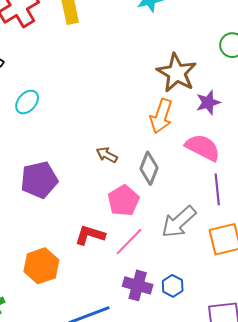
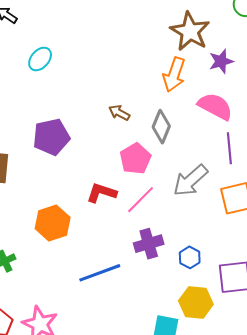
purple cross: (138, 285) -> (149, 244), turned -32
blue hexagon: (173, 286) -> (190, 257), moved

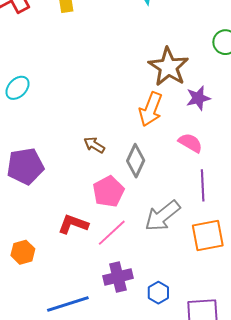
pink semicircle: (215, 106) -> (190, 143), size x0.7
orange hexagon: (53, 223) -> (23, 252), size x0.7

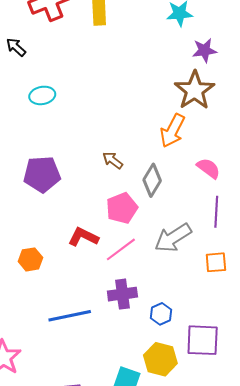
cyan ellipse: (17, 88) -> (42, 95), turned 30
purple star: (198, 98) -> (204, 50), moved
orange square: (208, 236) -> (216, 262), size x0.7

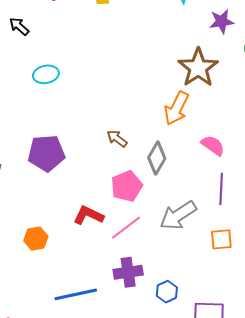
purple star: (204, 50) -> (222, 21), moved

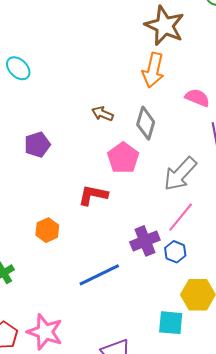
cyan ellipse: (46, 74) -> (18, 68), turned 70
purple pentagon: (46, 153) -> (37, 145), size x0.7
pink line: (126, 228) -> (181, 217), moved
blue hexagon: (167, 292) -> (175, 252), moved

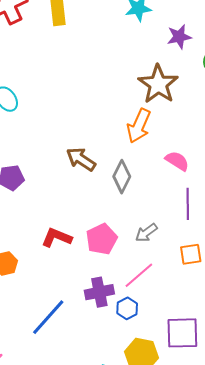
brown arrow: (102, 114) -> (81, 159), size x1.4
pink pentagon: (123, 158) -> (102, 239), moved
gray arrow: (180, 174) -> (146, 233), size x0.6
blue line: (99, 275) -> (48, 317), turned -33

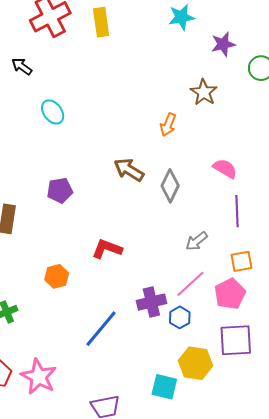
brown star: (158, 84) -> (204, 92), size x0.7
orange arrow: (139, 126) -> (168, 125), moved, size x0.7
pink pentagon: (102, 239) -> (230, 294), moved

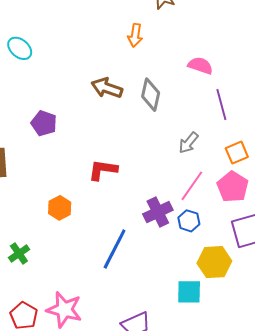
purple pentagon: (60, 190) -> (44, 123), turned -30

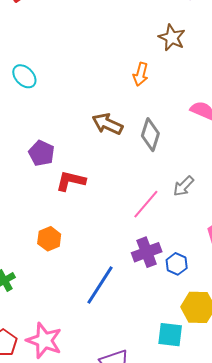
red L-shape: (103, 170) -> (71, 181), moved
pink line: (192, 186) -> (146, 204), moved

